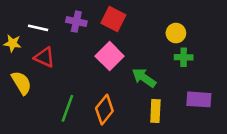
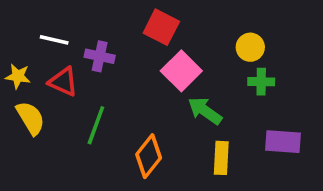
purple cross: (76, 22) -> (100, 56), moved
yellow star: (13, 43) -> (18, 76), moved
pink square: (110, 56) -> (181, 71), moved
green line: (67, 108) -> (96, 125), moved

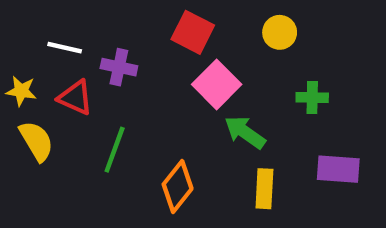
yellow circle: (250, 47) -> (280, 32), moved

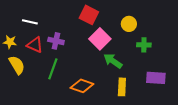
yellow circle: (280, 32) -> (129, 24), moved
purple cross: (119, 67) -> (56, 41), moved
orange diamond: (178, 187) -> (82, 86), turned 70

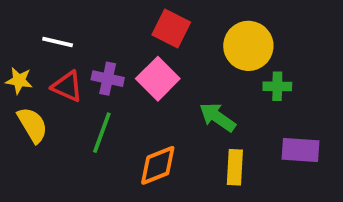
yellow circle: (129, 24) -> (248, 46), size x1.6
pink square: (100, 39) -> (158, 79), moved
orange diamond: (82, 86) -> (158, 165), turned -40

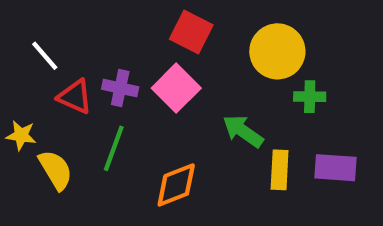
white line: (58, 42) -> (45, 56), moved, turned 36
yellow star: (19, 81) -> (21, 135), moved
yellow semicircle: (33, 125) -> (56, 170), moved
yellow rectangle: (235, 167) -> (280, 170), moved

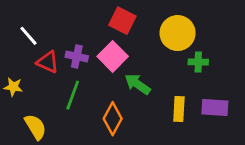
green arrow: (243, 131) -> (138, 84), moved
yellow semicircle: (56, 170) -> (35, 127), moved
orange diamond: (176, 185) -> (113, 119), turned -40

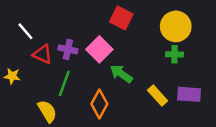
red square: (122, 21) -> (121, 18), moved
yellow circle: (178, 33) -> (176, 26), moved
yellow rectangle: (179, 109) -> (158, 95), turned -45
yellow semicircle: (35, 127) -> (47, 111), moved

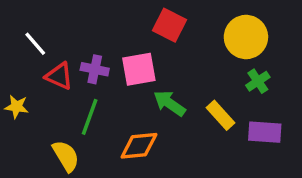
pink square: (99, 49) -> (139, 69), turned 35
green cross: (175, 54) -> (258, 81), moved, turned -35
yellow rectangle: (158, 95) -> (220, 115), moved
orange diamond: (99, 104) -> (139, 146), turned 56

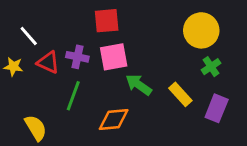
red square: (170, 25) -> (107, 21), moved, turned -32
yellow star: (17, 107) -> (13, 67), moved
purple rectangle: (265, 132) -> (217, 108), turned -72
yellow semicircle: (66, 156) -> (36, 128), moved

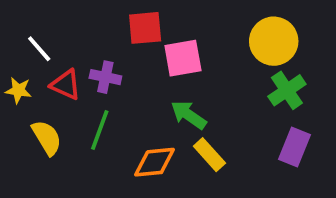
pink square: (114, 57) -> (183, 58), moved
green cross: (211, 67) -> (287, 90), size x1.4
yellow rectangle: (180, 94) -> (209, 155), moved
yellow semicircle: (36, 128) -> (47, 138), moved

